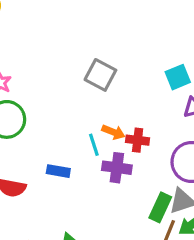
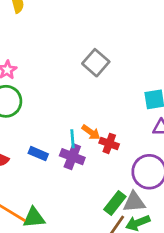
gray square: (100, 75) -> (96, 63), moved
purple cross: (117, 168) -> (72, 157), moved

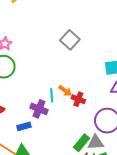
blue rectangle: (38, 154) -> (24, 126), moved, turned -40
purple cross: (72, 157) -> (39, 109), moved

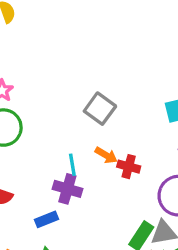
gray square: (70, 40) -> (100, 109), moved
cyan line: (52, 95) -> (72, 165), moved

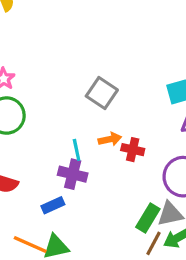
orange arrow: (106, 155) -> (110, 139), turned -40

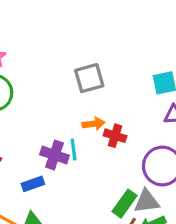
gray square: (102, 93) -> (89, 78), turned 36
cyan line: (77, 150) -> (74, 150), moved

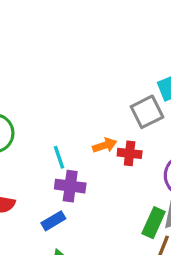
gray square: (89, 78) -> (147, 112), moved
cyan line: (74, 150) -> (59, 157), moved

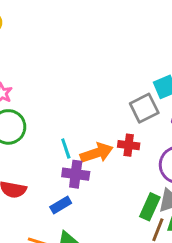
orange arrow: (105, 145) -> (97, 153), moved, size x1.5

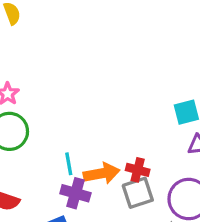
gray square: (144, 108) -> (138, 193), moved

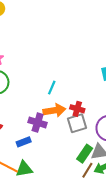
cyan line: (69, 164) -> (52, 88), moved, turned 32

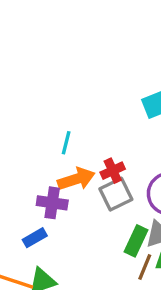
red cross: (77, 109) -> (113, 171), turned -32

